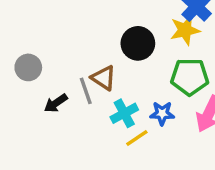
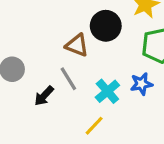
brown triangle: (104, 78) -> (77, 45), moved
yellow line: (137, 138) -> (94, 126), moved

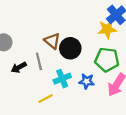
black circle: (106, 26) -> (70, 48), moved

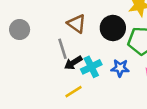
black circle: (70, 48) -> (113, 28), moved
black arrow: (19, 67) -> (73, 63), moved

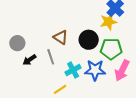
black arrow: (73, 63) -> (30, 60), moved
blue star: (120, 68) -> (95, 70), size x1.5

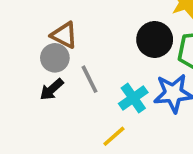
brown triangle: (61, 37) -> (64, 35), moved
gray circle: (17, 43) -> (55, 58), moved

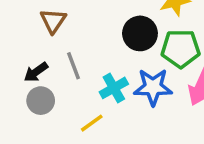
brown triangle: (64, 35) -> (53, 21), turned 32
gray circle: (55, 58) -> (41, 101), moved

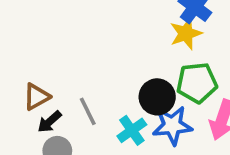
brown triangle: (53, 21) -> (37, 97), moved, turned 32
black circle: (140, 33) -> (157, 97), moved

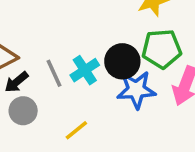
cyan cross: (132, 130) -> (85, 70), moved

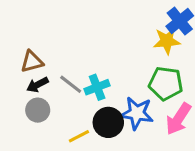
black circle: (122, 61) -> (108, 122), moved
gray line: (54, 73) -> (71, 84), turned -40

